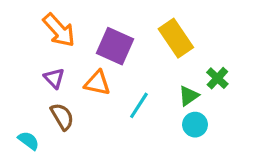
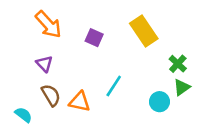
purple square: (115, 46) -> (94, 38), size x0.6
orange triangle: (97, 83) -> (80, 102), moved
green triangle: (189, 96) -> (182, 87), moved

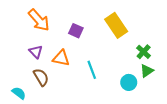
cyan line: (114, 86) -> (92, 70), turned -54
orange triangle: (80, 102) -> (61, 58), moved

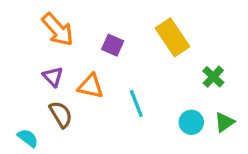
green triangle: (147, 71) -> (224, 122), moved

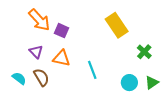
purple square: (113, 45) -> (62, 31), moved
cyan semicircle: (28, 138) -> (19, 78), moved

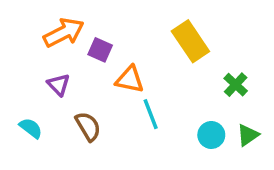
orange arrow: (39, 20) -> (64, 33), turned -75
orange triangle: (62, 58) -> (130, 79), moved
brown semicircle: (41, 77) -> (88, 126), moved

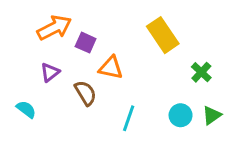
purple triangle: (59, 85) -> (50, 72), turned 36
cyan line: (151, 114) -> (129, 118), moved, turned 40
brown semicircle: (88, 126) -> (86, 93), moved

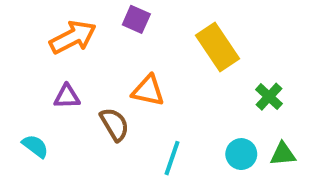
purple square: (86, 43) -> (136, 19), moved
purple triangle: (50, 72) -> (67, 97), turned 36
green triangle: (212, 115) -> (283, 154), turned 30

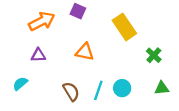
brown semicircle: (115, 124) -> (71, 92), moved
cyan semicircle: (35, 146) -> (20, 84), turned -77
cyan circle: (241, 154) -> (122, 88), moved

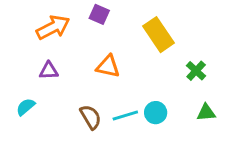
cyan line: (98, 90) -> (125, 115), turned 54

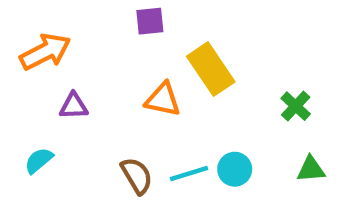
purple square: (99, 14) -> (150, 21), turned -30
orange arrow: (53, 27) -> (45, 52), moved
yellow rectangle: (158, 35) -> (211, 69), moved

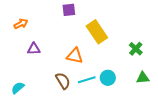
orange arrow: (45, 52) -> (21, 24), size x0.6
orange triangle: (163, 100) -> (75, 56), moved
cyan semicircle: (39, 160) -> (18, 88), moved

